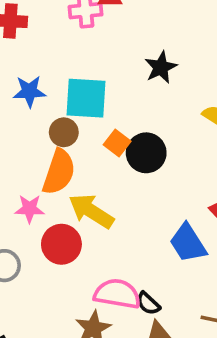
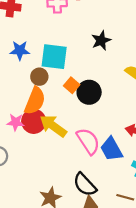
red circle: (61, 244) -> (34, 121), moved
pink semicircle: (117, 294) -> (88, 141), moved, turned 44
black semicircle: (148, 303) -> (85, 185), size x1.6

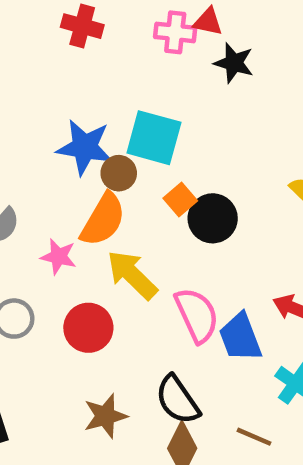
black star: (101, 40) -> (234, 63), moved, turned 30
blue star: (20, 50) -> (85, 147), moved, size x1.4
red circle: (34, 121) -> (88, 328), moved

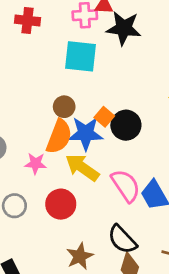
black star: (234, 63) -> (124, 28), size x1.4
cyan square: (154, 138) -> (81, 56), moved
blue star: (85, 147) -> (86, 133), moved

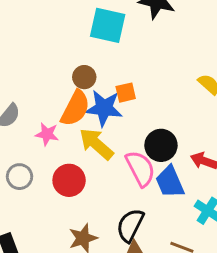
orange square: (104, 117) -> (126, 93), turned 30
black circle: (126, 125) -> (161, 145), moved
black semicircle: (122, 239) -> (130, 225), turned 64

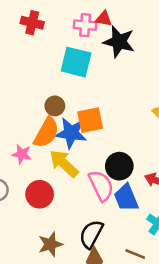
orange square: (126, 93) -> (90, 120), size x1.5

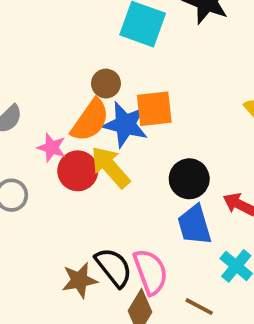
pink semicircle: (101, 186) -> (151, 272), moved
red circle: (40, 194) -> (78, 171), moved
black semicircle: (91, 234) -> (114, 267), moved, turned 108

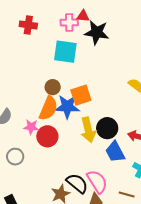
yellow arrow: (110, 167) -> (88, 130), moved, turned -140

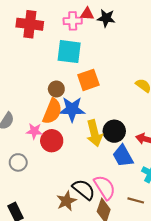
red cross: (28, 25) -> (30, 24), size x1.4
black star: (97, 32) -> (106, 18), moved, size x0.7
orange square: (81, 95) -> (88, 80), moved

